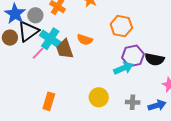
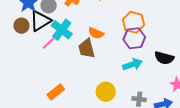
brown trapezoid: (65, 49) -> (87, 49), moved
purple hexagon: (133, 56) -> (134, 38), moved
orange rectangle: (49, 101) -> (56, 92), turned 30

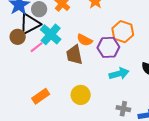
brown circle: (21, 26) -> (18, 37), moved
purple hexagon: (134, 38) -> (108, 47), moved
yellow circle: (106, 92) -> (81, 95), moved

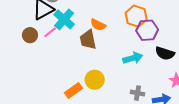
brown circle: (18, 37) -> (30, 35), moved
purple hexagon: (108, 47) -> (147, 30), moved
orange rectangle: (41, 96) -> (74, 91), moved

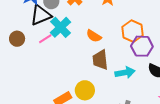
brown circle: (30, 35) -> (17, 39), moved
brown trapezoid: (88, 40) -> (100, 60), moved

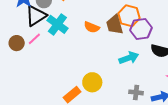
pink line: (45, 39) -> (34, 39), moved
brown trapezoid: (100, 60) -> (115, 25), moved

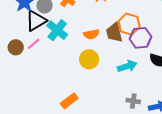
orange semicircle: (92, 27) -> (91, 34), turned -35
yellow circle: (92, 82) -> (89, 59), moved

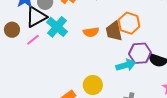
purple hexagon: (140, 38) -> (140, 53), moved
brown circle: (16, 47) -> (12, 30), moved
yellow circle: (89, 59) -> (93, 85), moved

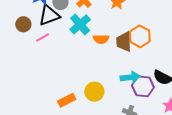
cyan cross: (57, 27) -> (80, 24), moved
purple hexagon: (140, 53) -> (143, 86), moved

